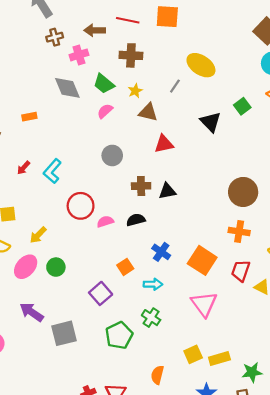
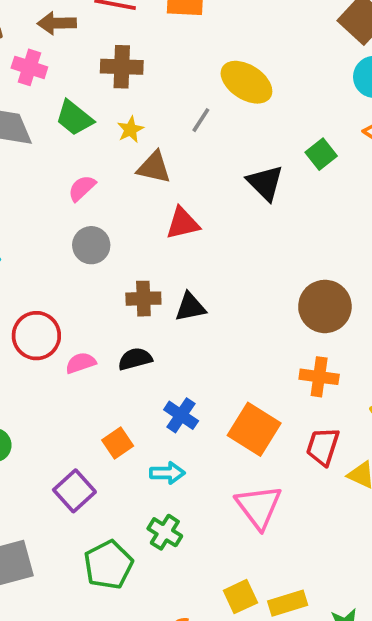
pink cross: (79, 55) -> (29, 67), turned 36
pink semicircle: (105, 111) -> (82, 188), moved

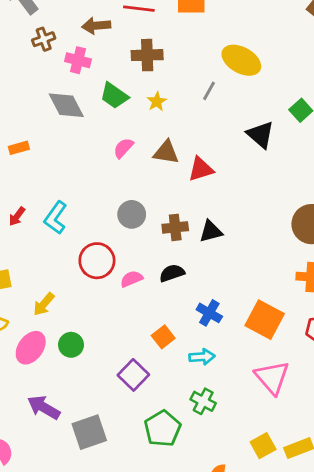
brown triangle: (154, 167) -> (166, 152), moved
gray circle: (91, 245) -> (132, 214), moved

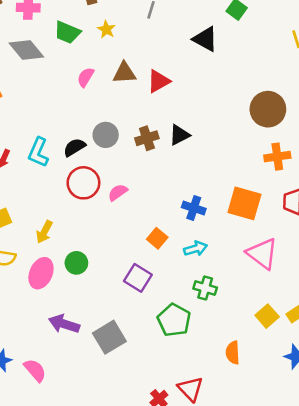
black semicircle: (172, 273) -> (74, 147), moved

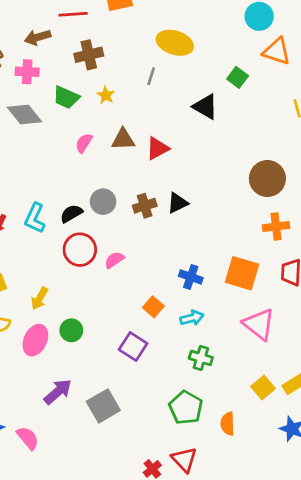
green pentagon: (174, 320) -> (186, 408), moved
purple arrow: (64, 324) -> (58, 392), turned 120

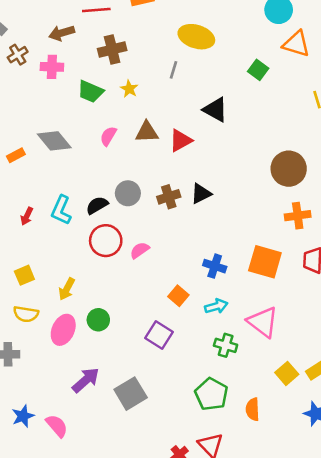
black triangle: (205, 107) -> (215, 110), moved
gray diamond: (25, 115) -> (54, 141), moved
pink triangle: (259, 324) -> (263, 322), moved

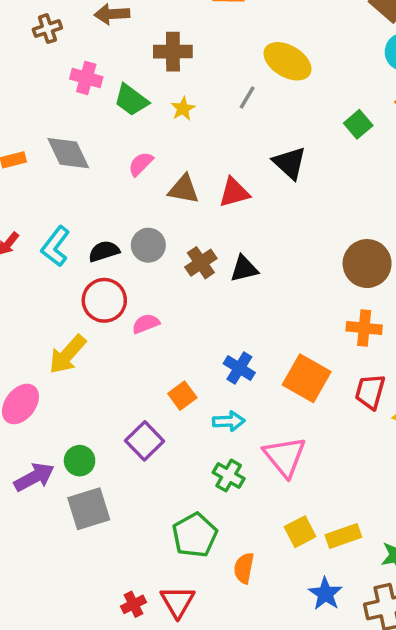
pink cross: (52, 67) -> (86, 78), moved
brown triangle: (147, 132) -> (184, 189), moved
brown cross: (169, 197) -> (201, 263), turned -30
yellow arrow: (67, 289) -> (67, 354), moved, size x1.4
green circle: (98, 320) -> (80, 461), moved

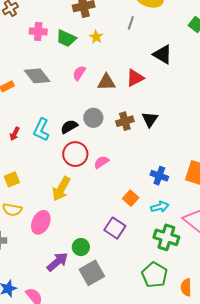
brown cross: (201, 263) -> (125, 121), turned 30
black triangle: (244, 269) -> (150, 119), turned -30
green cross: (229, 476) -> (166, 237), size x1.4

